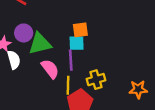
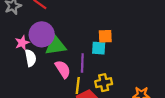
orange square: (80, 30) -> (105, 36), moved
purple circle: (24, 33) -> (42, 34), size x1.5
cyan square: (77, 43) -> (99, 48), moved

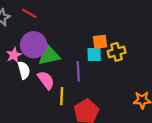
pink semicircle: (63, 69) -> (46, 80), moved
yellow cross: (104, 83) -> (117, 52), moved
yellow line: (78, 86) -> (62, 96), moved

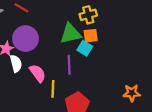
yellow cross: (117, 52) -> (88, 15), moved
cyan square: (94, 54) -> (85, 48), turned 32
green triangle: (49, 55) -> (71, 34), moved

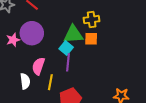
cyan square: (85, 48) -> (66, 48), moved
white semicircle: (16, 64) -> (25, 81), moved
pink semicircle: (38, 73) -> (38, 66), turned -132

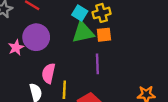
cyan square: (66, 48) -> (80, 13), moved
purple line: (68, 62) -> (97, 64), moved

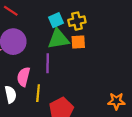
cyan square: (80, 13) -> (56, 20), turned 32
purple line: (97, 64) -> (48, 63), moved

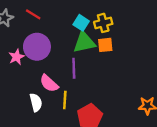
cyan square: (56, 20) -> (81, 23), turned -32
pink semicircle: (24, 77) -> (49, 83), turned -60

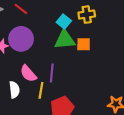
yellow cross: (103, 23) -> (87, 15), moved
purple line: (74, 68) -> (52, 73), moved

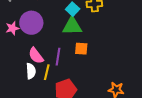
orange square: (84, 44) -> (81, 49), moved
white semicircle: (14, 90) -> (31, 71), moved

